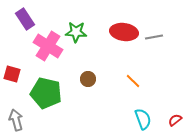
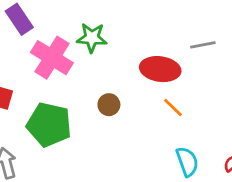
red ellipse: (124, 32) -> (160, 69), moved

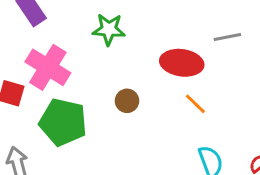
pink cross: (52, 58) -> (48, 67), moved

